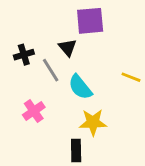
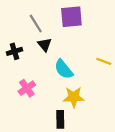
black triangle: (68, 48) -> (45, 45), moved
black cross: (24, 55) -> (15, 51), moved
gray line: (51, 70) -> (36, 23), moved

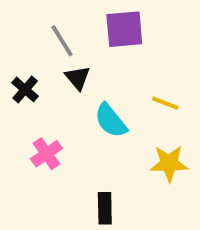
black cross: (15, 51) -> (25, 89), turned -32
yellow line: (104, 61) -> (165, 103), moved
yellow star: (74, 97) -> (169, 163), moved

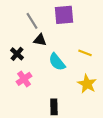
black triangle: (78, 78) -> (40, 40), turned -40
black cross: (25, 89) -> (17, 54), moved
yellow star: (169, 163) -> (87, 84), turned 30

